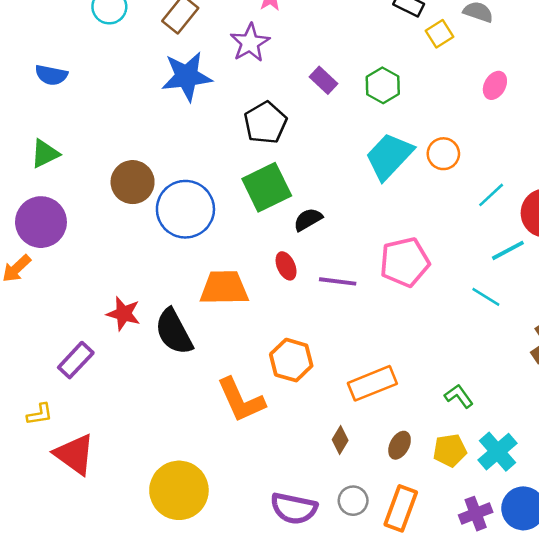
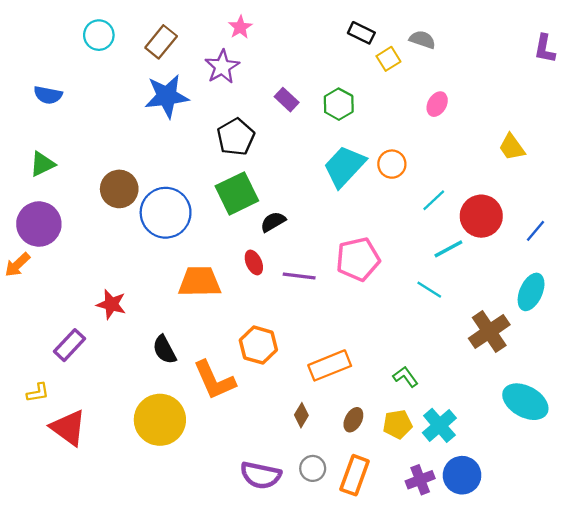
black semicircle: (174, 332) -> (164, 350), moved, size x0.7
yellow circle: (179, 490) -> (160, 420), moved

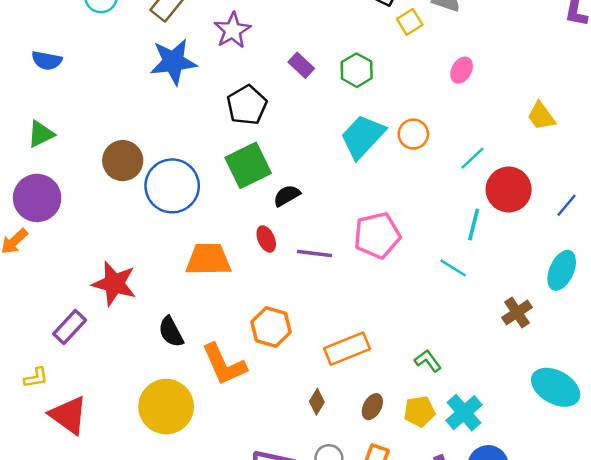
cyan line: (434, 200) -> (472, 158), moved
cyan line: (448, 249) -> (474, 225), turned -48
red star: (111, 304) -> (114, 284), size x1.4
brown cross: (489, 332) -> (517, 313), size x0.7

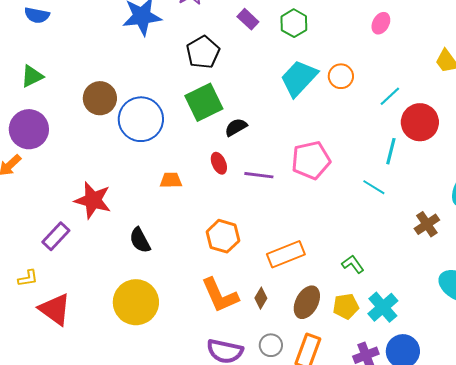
orange trapezoid: (208, 259) -> (171, 180), size x0.6
orange L-shape: (224, 364) -> (220, 295), moved
brown ellipse: (372, 407) -> (307, 302), size x1.5

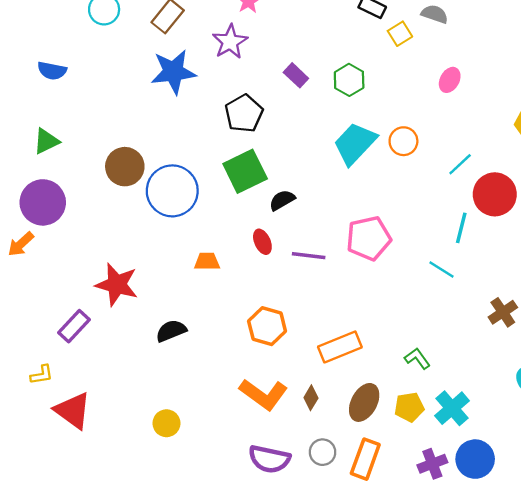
black semicircle: (140, 240) -> (171, 331), turned 96
orange L-shape: (220, 295) -> (264, 394), turned -30
yellow circle: (136, 302) -> (166, 423), moved, size x0.5

